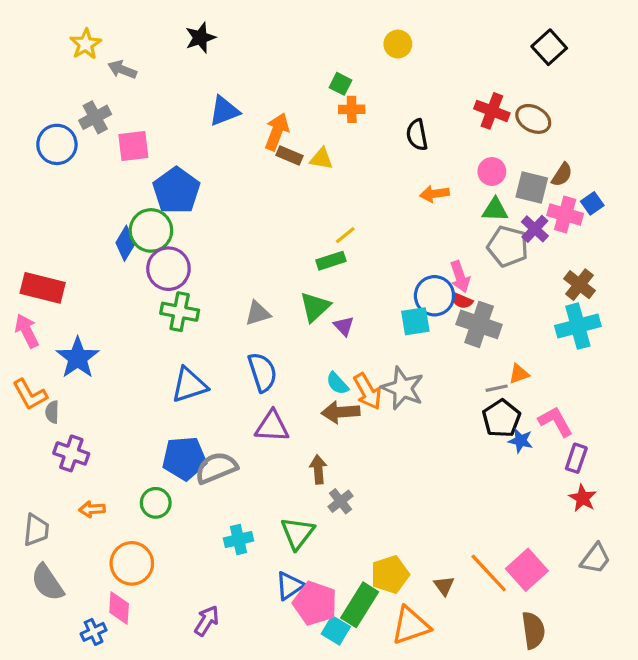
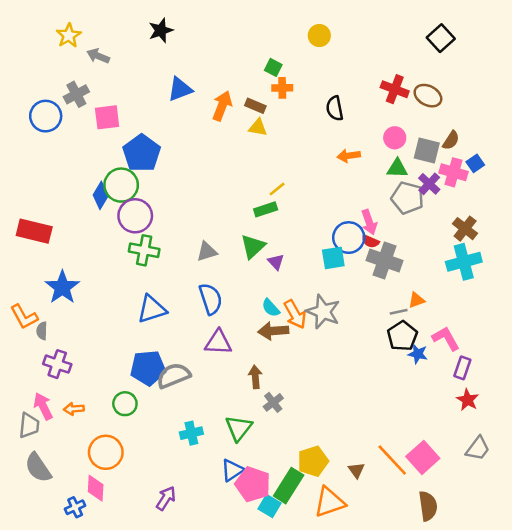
brown rectangle: (290, 156) -> (255, 106), moved
pink arrow: (27, 331) -> (43, 406), moved

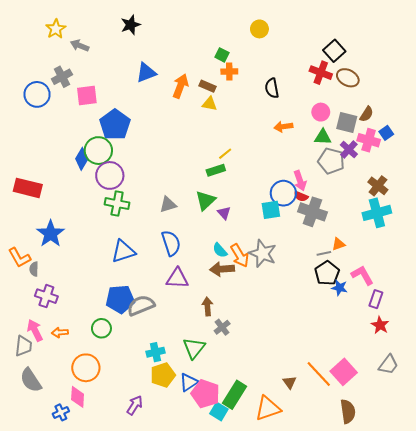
black square: (441, 38) -> (334, 51), moved
yellow pentagon: (313, 461) -> (163, 375), moved

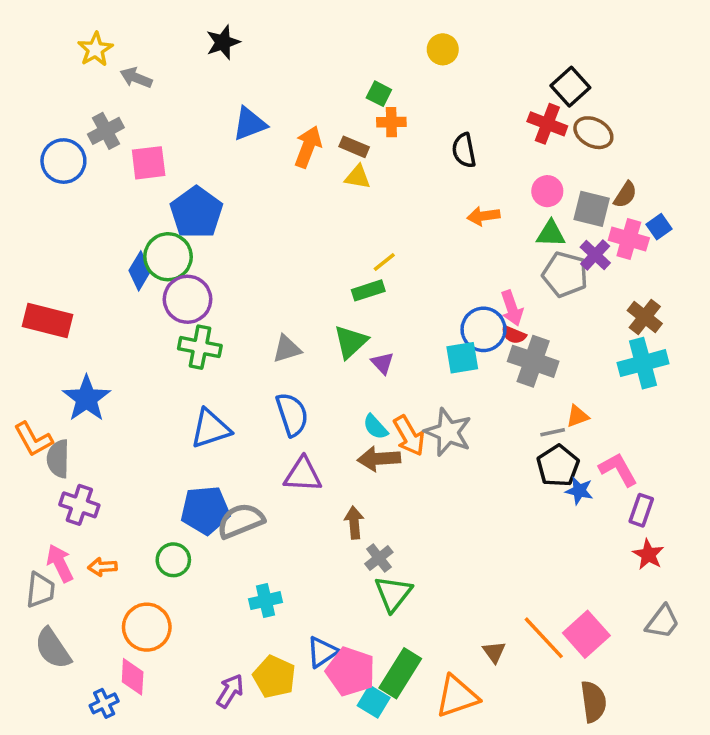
gray semicircle: (34, 269) -> (58, 459), size x1.5
green triangle: (194, 348) -> (393, 593), moved
yellow pentagon: (163, 375) -> (274, 677), moved, turned -30

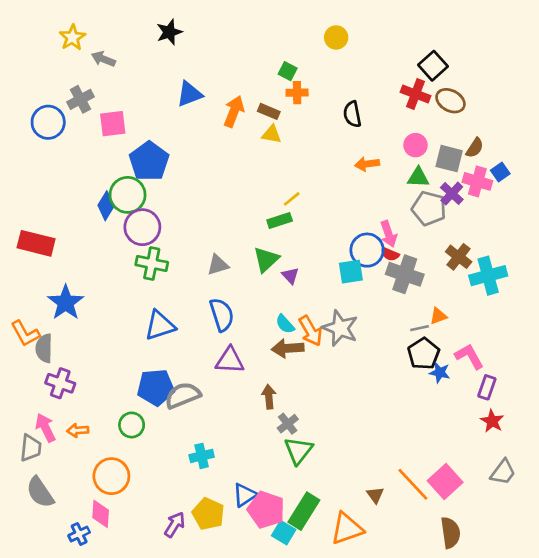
brown cross: (645, 317) -> (459, 257), moved

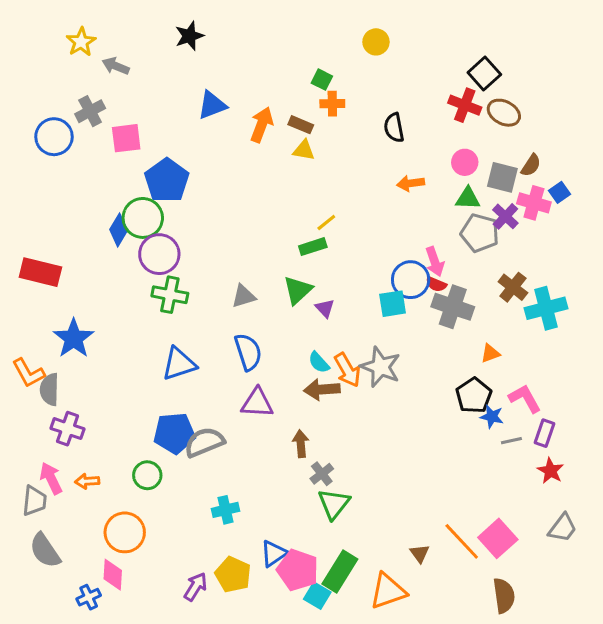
gray line: (420, 328) -> (511, 441), moved

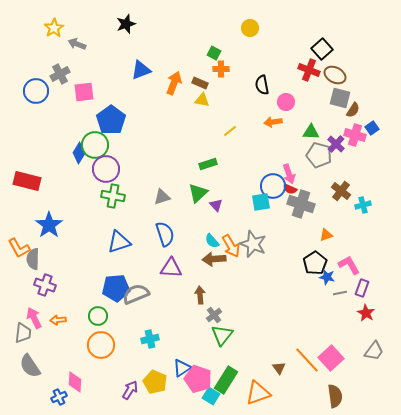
pink circle: (465, 162) -> (286, 102), moved
gray square: (502, 177) -> (340, 98), moved
yellow line: (326, 222) -> (230, 131), moved
cyan cross: (546, 308) -> (363, 205), size x0.6
orange circle: (125, 532) -> (101, 345), moved

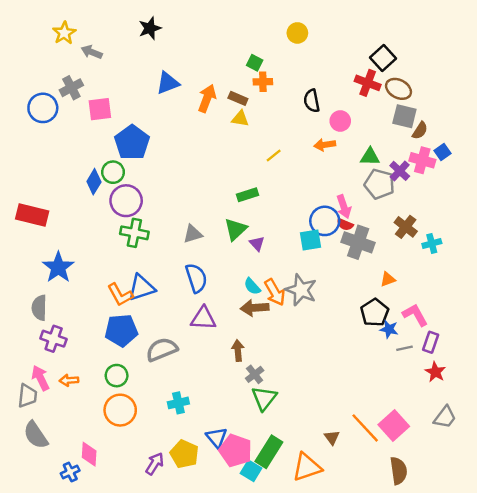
green circle: (95, 145) -> (113, 172), size x0.7
orange L-shape: (19, 248) -> (120, 295), moved
blue pentagon: (116, 288) -> (121, 330), moved
blue triangle: (182, 368) -> (216, 437), turned -36

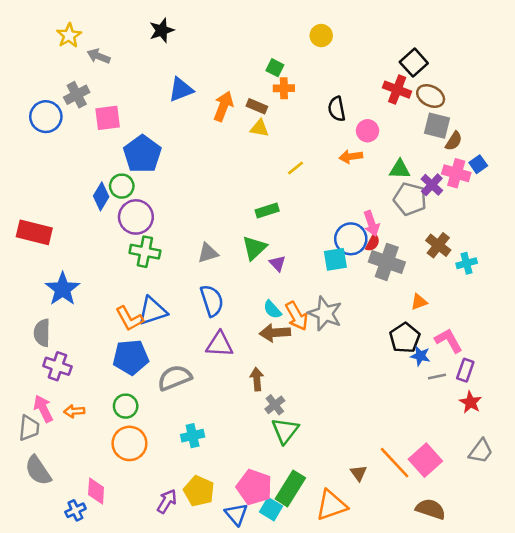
red semicircle: (345, 224) -> (373, 243), turned -84
blue triangle: (216, 437) -> (236, 514), moved
brown semicircle: (399, 471) -> (431, 509), turned -64

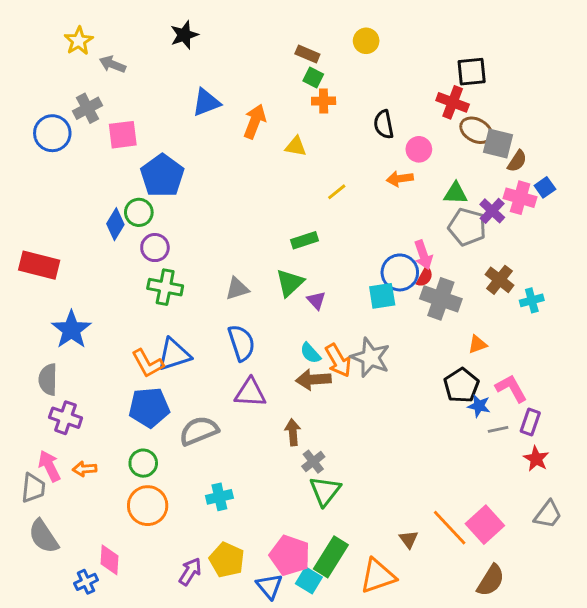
black square: (414, 63) -> (472, 72), turned 36
brown ellipse: (431, 96) -> (476, 130), moved
brown rectangle: (257, 106) -> (307, 54), moved
purple circle: (136, 217) -> (155, 248), size x0.7
brown semicircle: (431, 509) -> (491, 580), turned 104

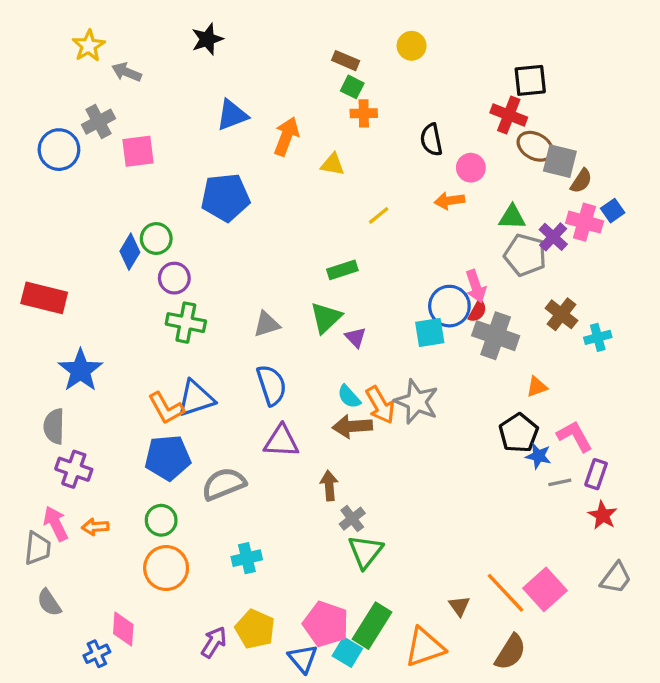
blue pentagon: (162, 176) -> (225, 197), moved, turned 30
gray semicircle: (44, 536) -> (49, 603), size x0.7
brown semicircle: (491, 580) -> (510, 652), moved

